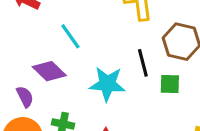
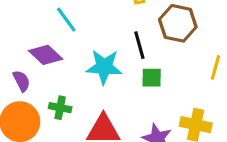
green square: (170, 84) -> (152, 78), moved

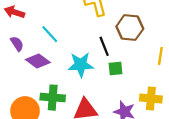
purple semicircle: (21, 81) -> (17, 44), moved
green cross: (60, 108) -> (53, 98), size x1.5

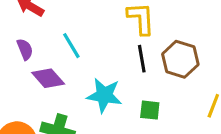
black line: (104, 46) -> (142, 59), moved

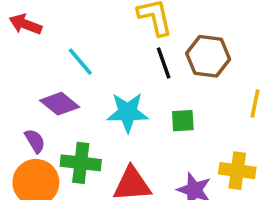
purple semicircle: (25, 49) -> (35, 141), moved

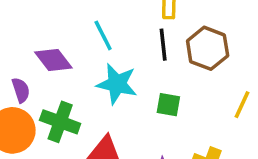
cyan line: (80, 62) -> (103, 35), moved

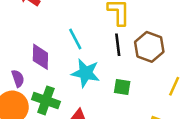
purple diamond: (53, 60) -> (40, 57), turned 40

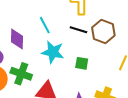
black line: (118, 45) -> (78, 30), turned -66

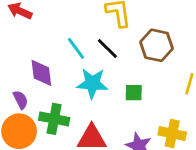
black line: (78, 30) -> (107, 49), moved, turned 36

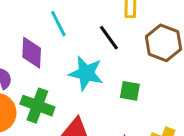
cyan line: (76, 48) -> (58, 24), moved

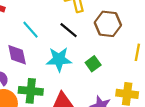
green square: (130, 91) -> (93, 64), turned -32

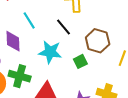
brown hexagon: (108, 24) -> (98, 41), moved

